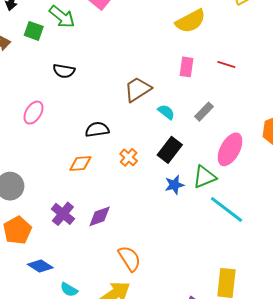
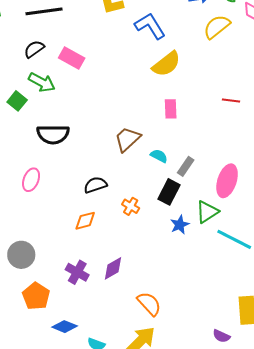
green square: (34, 31) -> (17, 101), turned 30
red line: (226, 64) -> (231, 100), moved
black semicircle: (64, 71) -> (53, 134), size x1.5
gray rectangle: (204, 112) -> (186, 166), moved

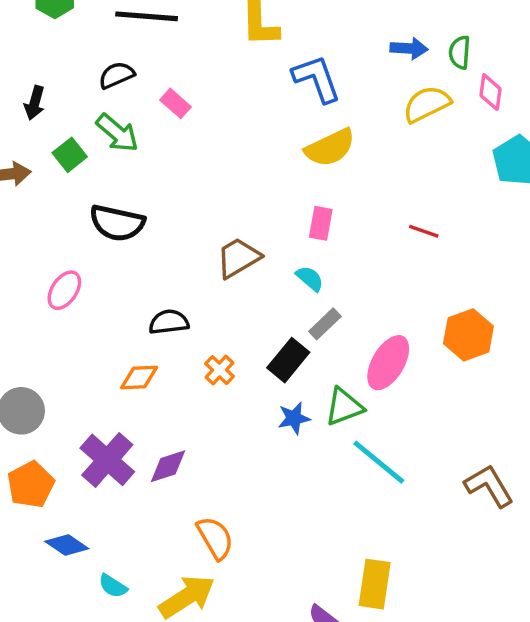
pink rectangle: (72, 58) -> (176, 103), size x0.7
cyan semicircle: (159, 156) -> (310, 279), moved
purple cross: (77, 272) -> (107, 460), size x1.4

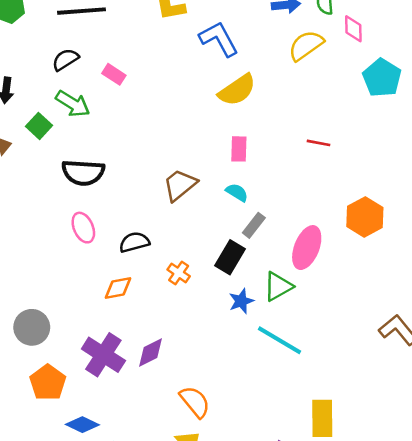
pink ellipse: (64, 290) -> (83, 228), moved, turned -48
cyan line: (379, 462) -> (280, 340), moved

